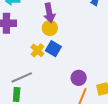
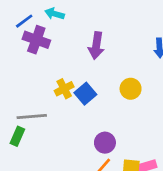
yellow circle: (50, 28) -> (131, 89), moved

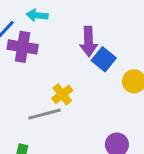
blue square: (85, 94) -> (104, 59), moved
gray line: (32, 117) -> (45, 114), moved

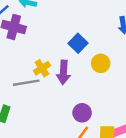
purple arrow: (88, 42) -> (63, 72), moved

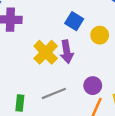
yellow cross: (42, 68) -> (46, 52), size x1.5
gray line: (26, 83) -> (54, 93), moved

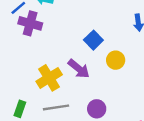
yellow cross: (46, 52) -> (49, 78), moved
purple arrow: (67, 52) -> (79, 69), turned -55

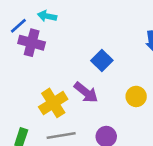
yellow circle: (116, 60) -> (136, 96), moved

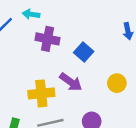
purple cross: (32, 43) -> (48, 39), moved
yellow cross: (53, 103) -> (41, 93), turned 30

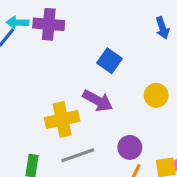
cyan arrow: (31, 14) -> (18, 23), moved
purple cross: (48, 39) -> (49, 24), moved

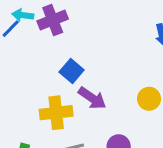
purple cross: (49, 24) -> (53, 20), turned -32
blue square: (110, 61) -> (72, 71), moved

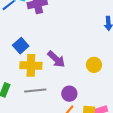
blue square: (72, 71) -> (21, 46), moved

